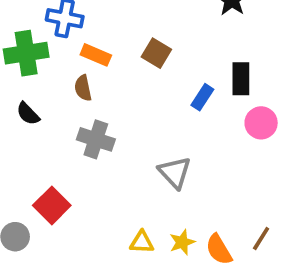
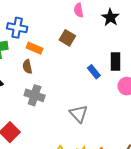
brown square: (156, 53) -> (67, 38), moved
blue rectangle: (202, 97) -> (94, 72), turned -72

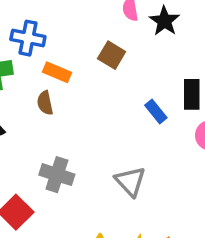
black star: (110, 17) -> (164, 21), moved
gray cross: (35, 95) -> (57, 175), moved

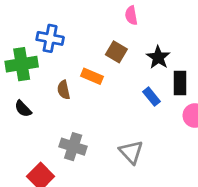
black star: (164, 21) -> (158, 57), moved
orange rectangle: (57, 72) -> (92, 76), moved

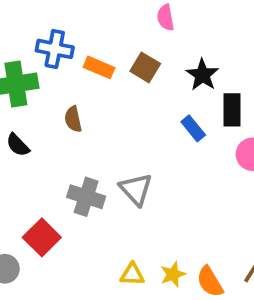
orange rectangle: (92, 76) -> (99, 67), moved
gray triangle: (131, 152) -> (136, 189), moved

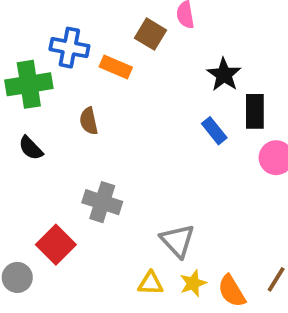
brown square: (145, 67) -> (151, 34), moved
gray triangle: (136, 189) -> (178, 241), moved

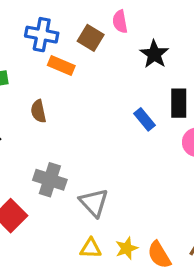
blue cross: (69, 48) -> (42, 35), moved
black star: (224, 75) -> (154, 54), moved
gray triangle: (178, 241) -> (94, 203), moved

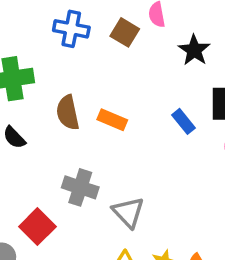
orange rectangle: (61, 66) -> (112, 120), moved
brown semicircle: (38, 111) -> (68, 113), size x1.4

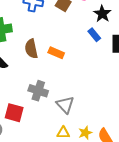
blue rectangle: (184, 121) -> (94, 35), moved
red square: (37, 227) -> (14, 113), turned -30

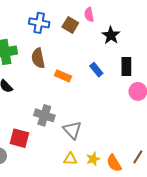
blue rectangle: (94, 35) -> (96, 70), moved
brown semicircle: (31, 49) -> (38, 58), moved

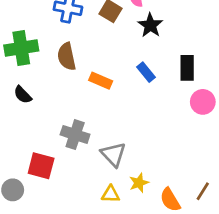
black star: (111, 35) -> (150, 25), moved
yellow star: (93, 159) -> (139, 183), moved

